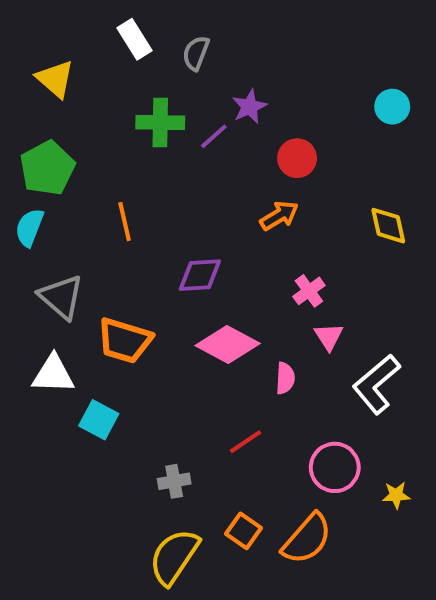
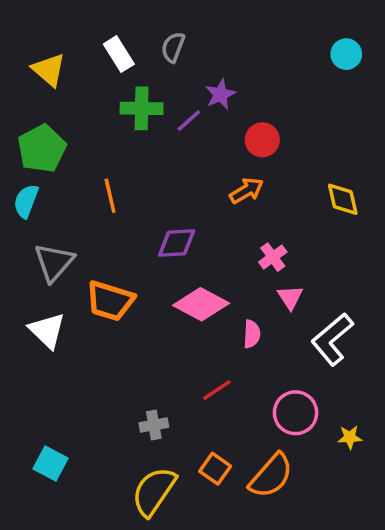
white rectangle: (134, 39) -> (119, 54), moved
cyan circle: (392, 107) -> (346, 54), moved
gray triangle: (61, 297) -> (54, 262), turned 30
white triangle: (53, 374) -> (47, 331), turned 42
cyan square: (99, 420) -> (51, 463), moved

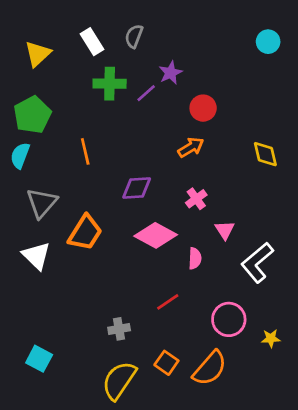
yellow triangle: (49, 70) -> (38, 54), turned 36
pink cross: (273, 257) -> (196, 199), moved
orange trapezoid: (110, 301) -> (85, 233), turned -75

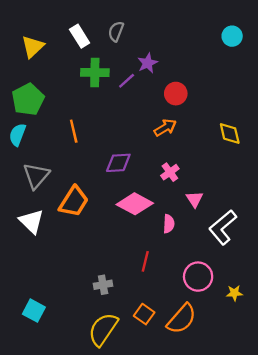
red line: (168, 302) -> (145, 261), turned -42

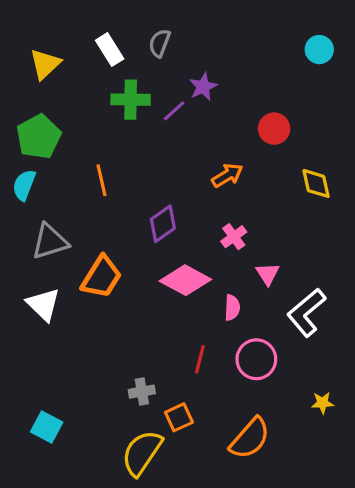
red circle: (176, 94) -> (274, 129), moved
purple diamond: (118, 163) -> (163, 224), turned -32
gray triangle: (36, 176) -> (50, 241), turned 32
pink circle: (198, 277) -> (256, 359), moved
orange square: (144, 314) -> (179, 417), moved, turned 30

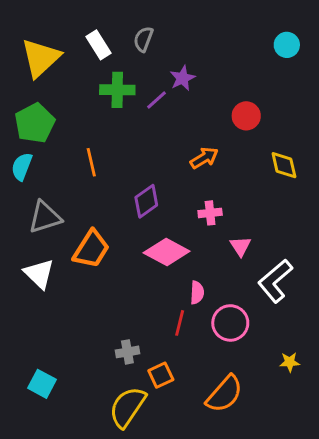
yellow triangle: (45, 64) -> (41, 58), size x1.4
pink cross: (234, 237) -> (210, 213), turned 30
pink semicircle: (232, 308) -> (197, 293), moved

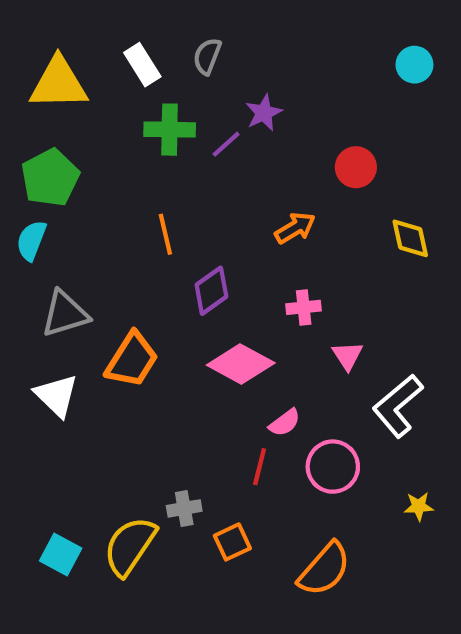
yellow triangle: (41, 58) -> (59, 83), turned 42
orange line: (91, 162) -> (165, 234), moved
pink semicircle: (197, 293) -> (285, 423), turned 50
yellow star: (290, 362) -> (419, 506), moved
yellow semicircle: (127, 407) -> (130, 546), moved

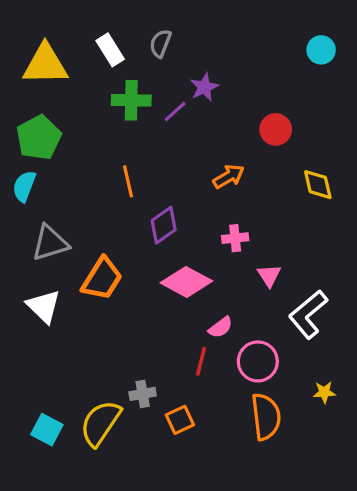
orange semicircle: (324, 569) -> (266, 417), moved, turned -48

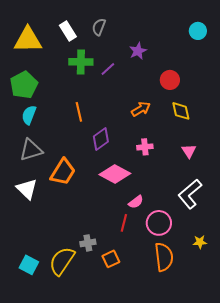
purple star: (204, 87) -> (138, 51), moved
yellow diamond: (318, 185) -> (181, 111), moved
cyan semicircle: (24, 186) -> (29, 115), moved
pink triangle: (269, 275) -> (189, 151), moved

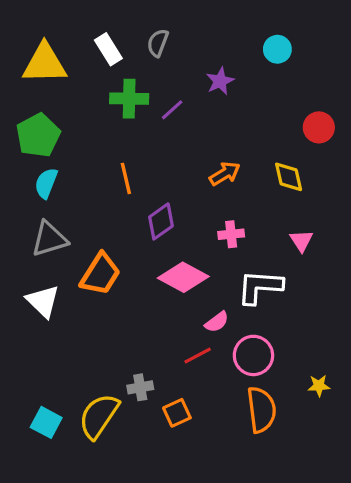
cyan circle: (198, 31) -> (277, 49), moved
red circle: (170, 80) -> (319, 127), moved
white L-shape: (190, 194) -> (260, 287), moved, turned 44
red line: (124, 223) -> (198, 355), turned 48

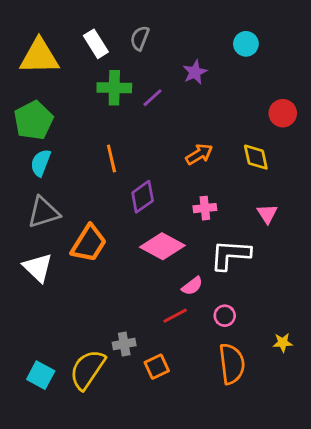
pink circle: (253, 355) -> (225, 316), size x0.6

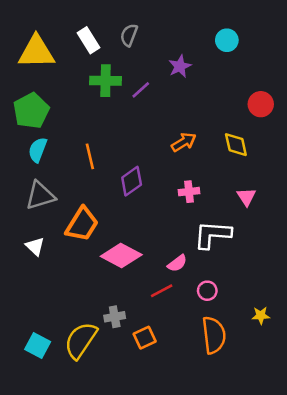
orange line: (111, 159) -> (90, 156), moved
pink diamond: (162, 246) -> (121, 255), moved
white triangle: (38, 268) -> (35, 246), size x0.7

